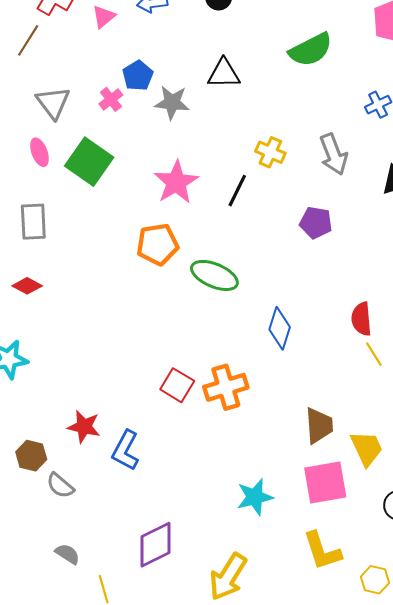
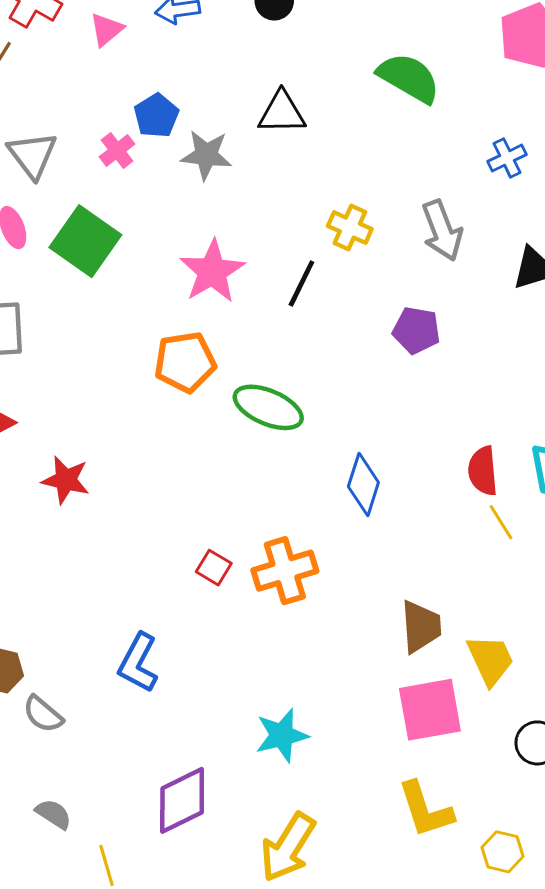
green semicircle: (311, 50) -> (409, 78), turned -123
red square: (177, 385) -> (214, 568), size x0.7
red star: (84, 427) -> (66, 480), moved
cyan star: (255, 497) -> (282, 735), moved

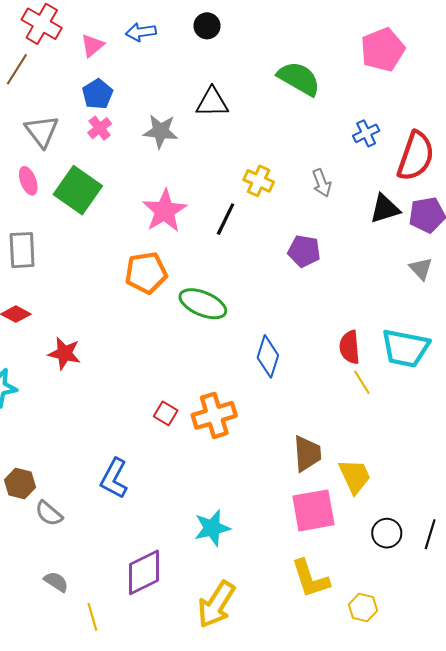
blue pentagon: (156, 116) -> (97, 94), moved
gray arrow: (442, 231) -> (322, 183), size x0.7

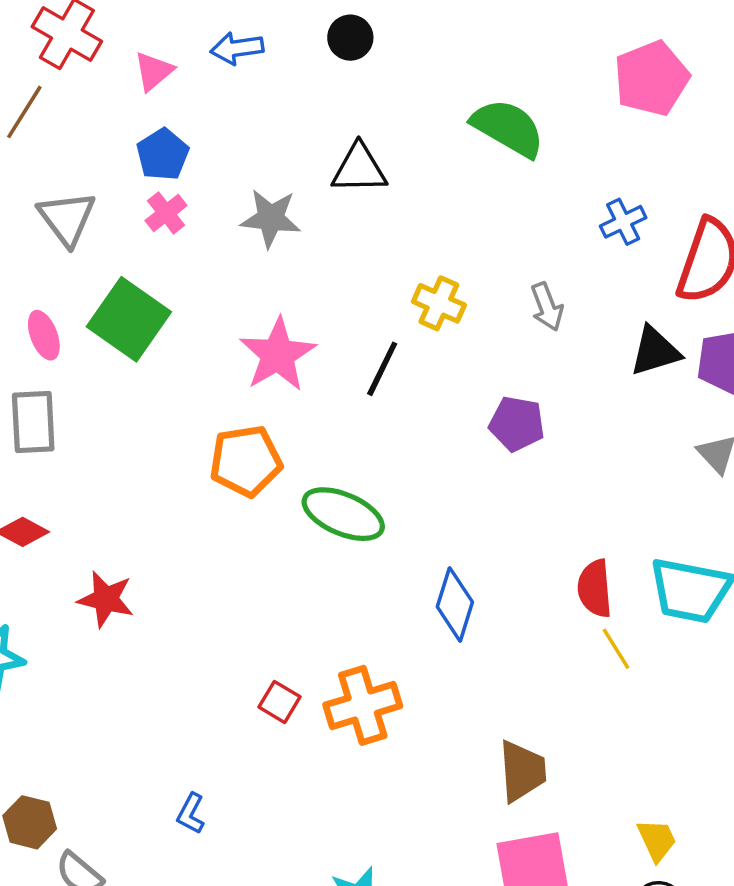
pink ellipse: (28, 181) -> (44, 335), moved
yellow trapezoid: (355, 476) -> (657, 840), moved, size x0.7
blue L-shape: (114, 478) -> (191, 813), size x0.6

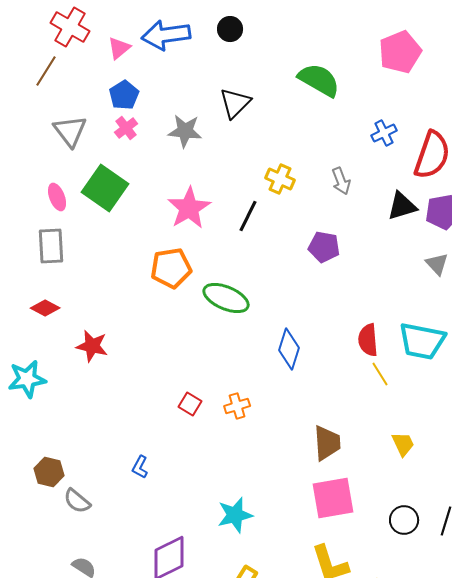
blue arrow: (237, 48) -> (166, 35), size x1.6
black triangle: (359, 169) -> (235, 103), turned -44
orange cross: (363, 705) -> (237, 406), size x0.6
yellow trapezoid: (657, 840) -> (403, 444), moved

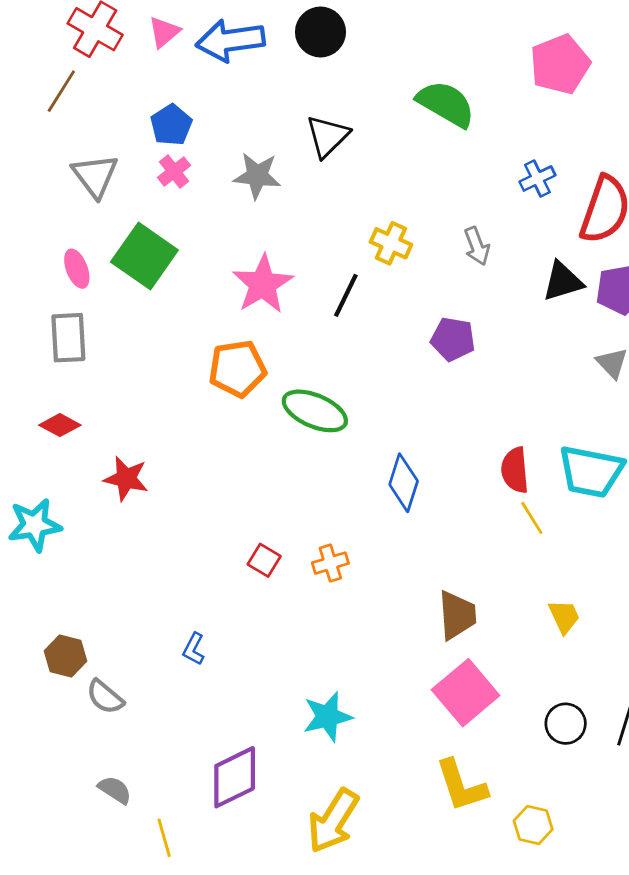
black circle: (230, 29) -> (320, 32), size x1.4
pink triangle: (119, 48) -> (164, 32), moved
pink square: (333, 498) -> (466, 693), turned -30

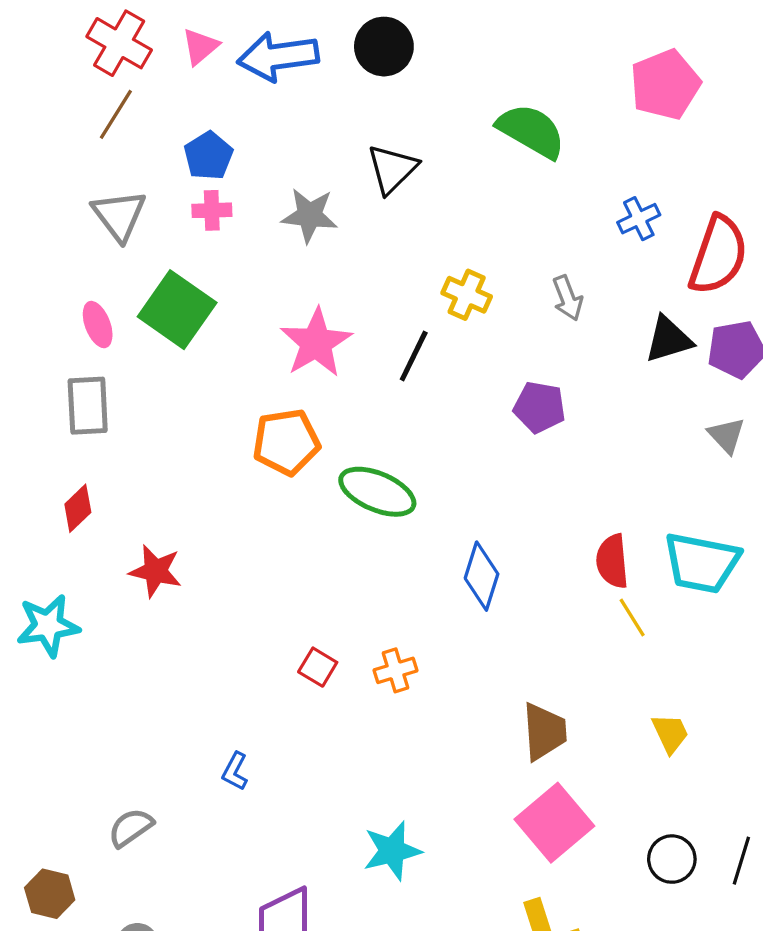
brown line: (61, 91) -> (116, 114), moved
pink cross: (174, 171) -> (212, 210), turned 36
red diamond: (60, 425) -> (78, 508), turned -72
brown hexagon: (66, 656) -> (50, 894), moved
gray semicircle: (105, 697) -> (131, 828), turned 105

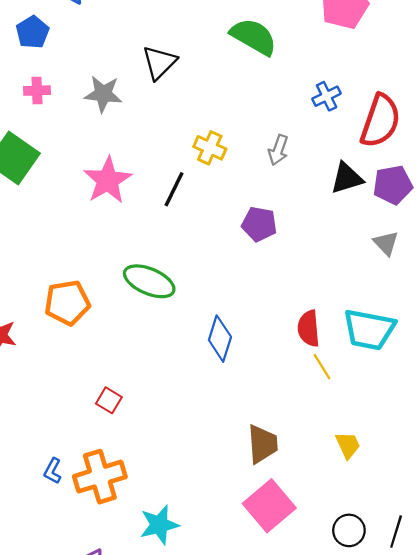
blue pentagon: (209, 156) -> (33, 32), moved
gray arrow: (568, 298) -> (278, 150), turned 40
orange pentagon: (286, 442) -> (67, 303), moved
orange cross: (395, 670) -> (100, 477), moved, size x1.8

